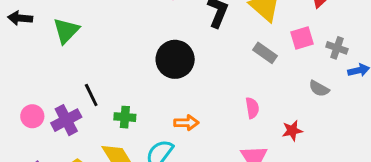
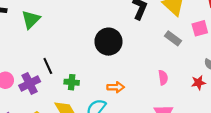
red star: (292, 131) -> (198, 83), moved

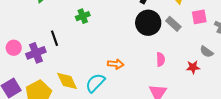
black circle: (108, 42) -> (148, 23), moved
green cross: (72, 82) -> (83, 16), moved, turned -32

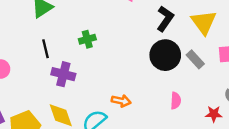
black line: (54, 38) -> (45, 49), moved
purple cross: (36, 53) -> (63, 74), moved, turned 30

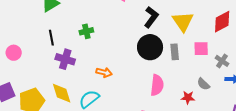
gray rectangle: (195, 59) -> (175, 52), turned 35
orange arrow: (121, 101) -> (104, 72), moved
pink semicircle: (176, 101) -> (157, 85), size x1.5

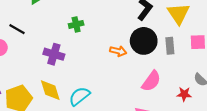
black line: (51, 38) -> (17, 29), moved, turned -49
orange arrow: (104, 72) -> (118, 51), moved
pink semicircle: (157, 85) -> (151, 81), turned 30

